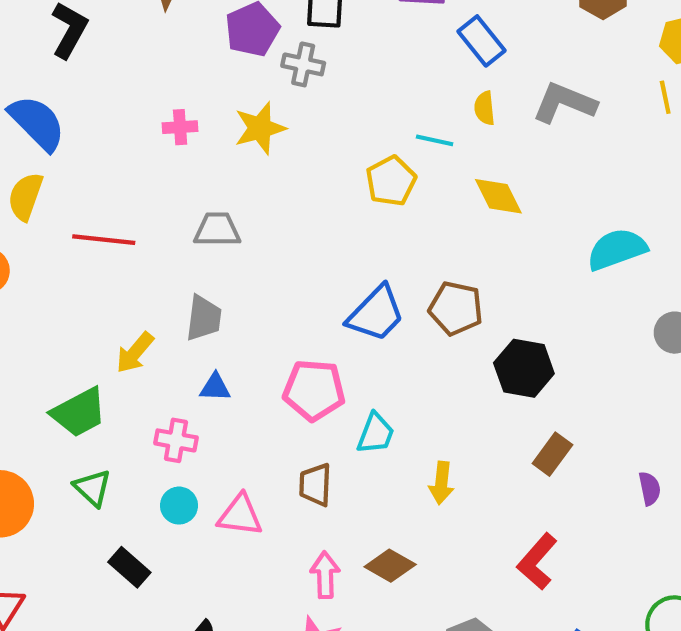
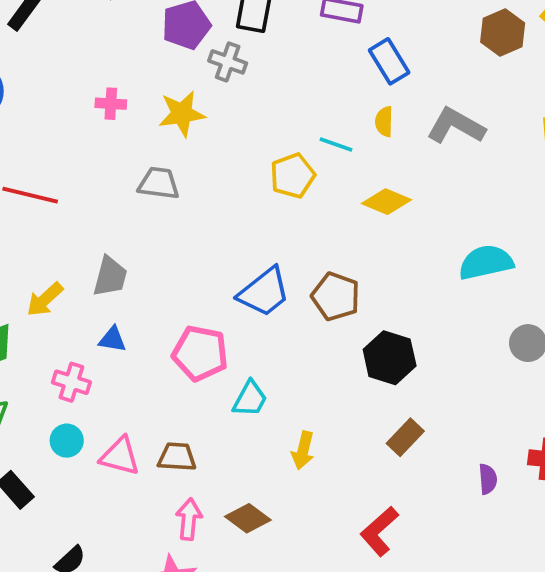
yellow diamond: (498, 196) -> (386, 202), turned -48
gray trapezoid: (217, 230) -> (159, 183), moved
brown trapezoid: (315, 485) -> (177, 457), moved, turned 84

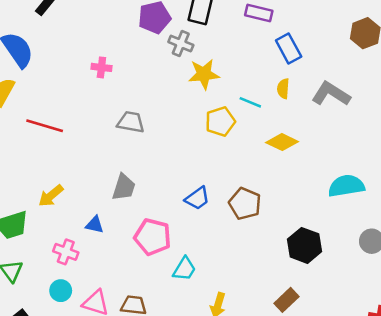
yellow star: (182, 114) -> (204, 74), moved
gray trapezoid: (110, 276) -> (124, 187), moved
blue trapezoid: (264, 292) -> (197, 198), size x0.7
black hexagon: (390, 358) -> (305, 245), moved

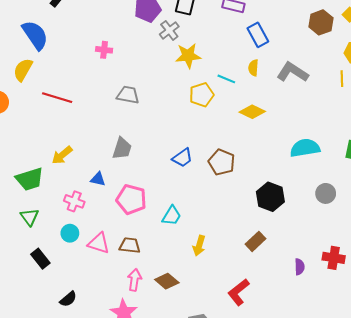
gray cross: (181, 44) -> (169, 30), turned 30
pink pentagon: (153, 237) -> (131, 199), moved

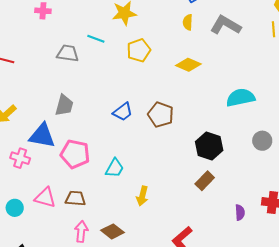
cyan line: (226, 79) -> (96, 39), moved
blue triangle: (98, 179) -> (42, 136), size x1.8
cyan circle: (70, 233) -> (15, 208), moved
brown rectangle: (256, 241) -> (205, 181), moved

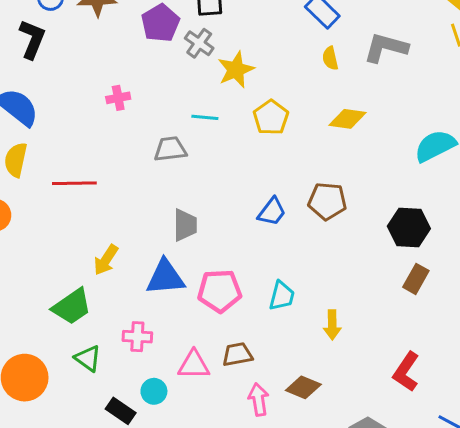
pink cross: (20, 158) -> (137, 337), moved

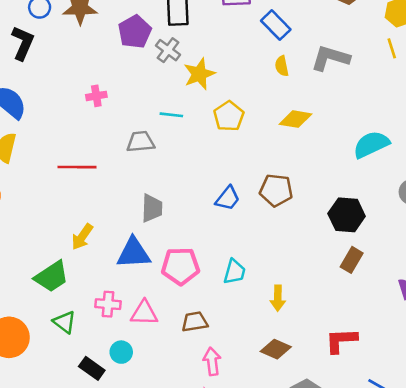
red line: (74, 183) -> (77, 167), moved
pink triangle: (194, 365) -> (144, 313), moved
red L-shape: (406, 372) -> (341, 340), turned 52
brown diamond: (303, 387) -> (276, 349), moved

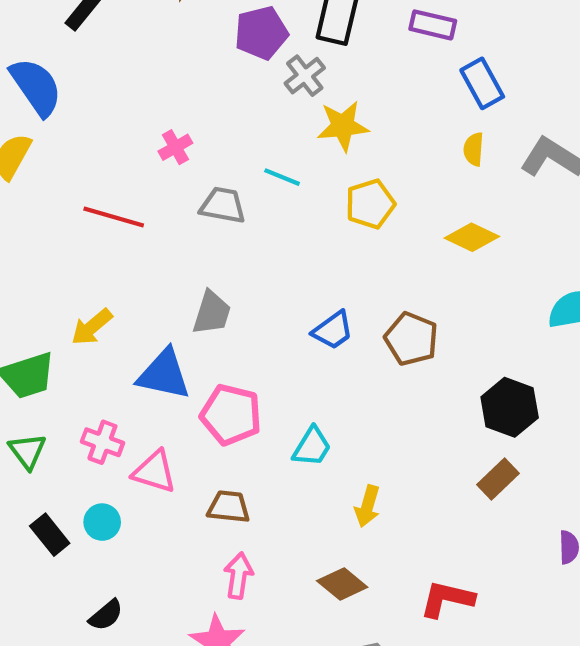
pink cross: (96, 96) -> (175, 147), moved, turned -36

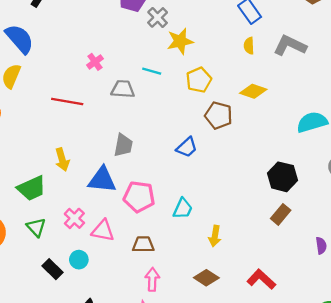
yellow arrow: (92, 327) -> (62, 160), turned -60
brown pentagon: (411, 339) -> (219, 115), moved
pink cross: (102, 442) -> (74, 218), turned 30
red L-shape: (447, 599) -> (261, 279), turned 36

